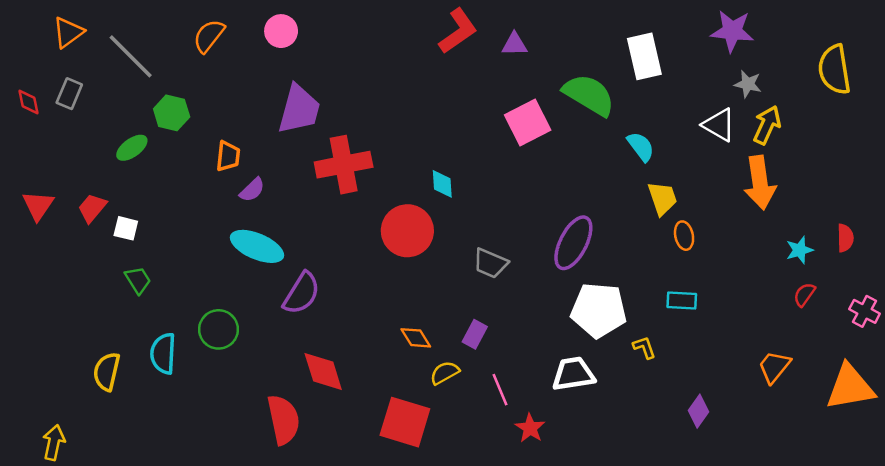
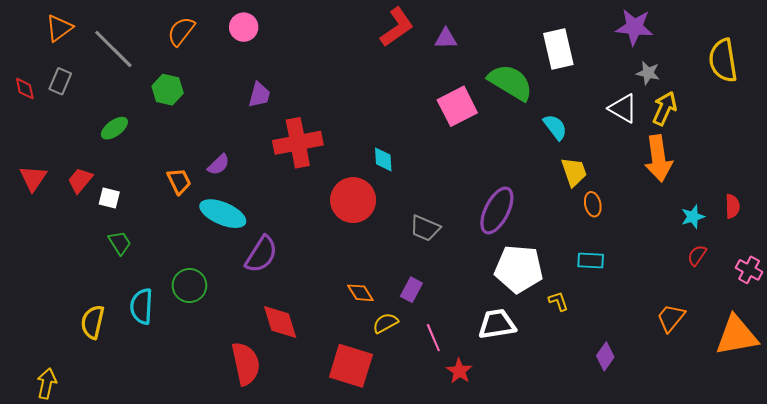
purple trapezoid: (299, 109) -> (259, 95), size x0.6
green hexagon: (172, 113) -> (168, 90), moved
orange trapezoid: (228, 156) -> (179, 181), moved, turned -32

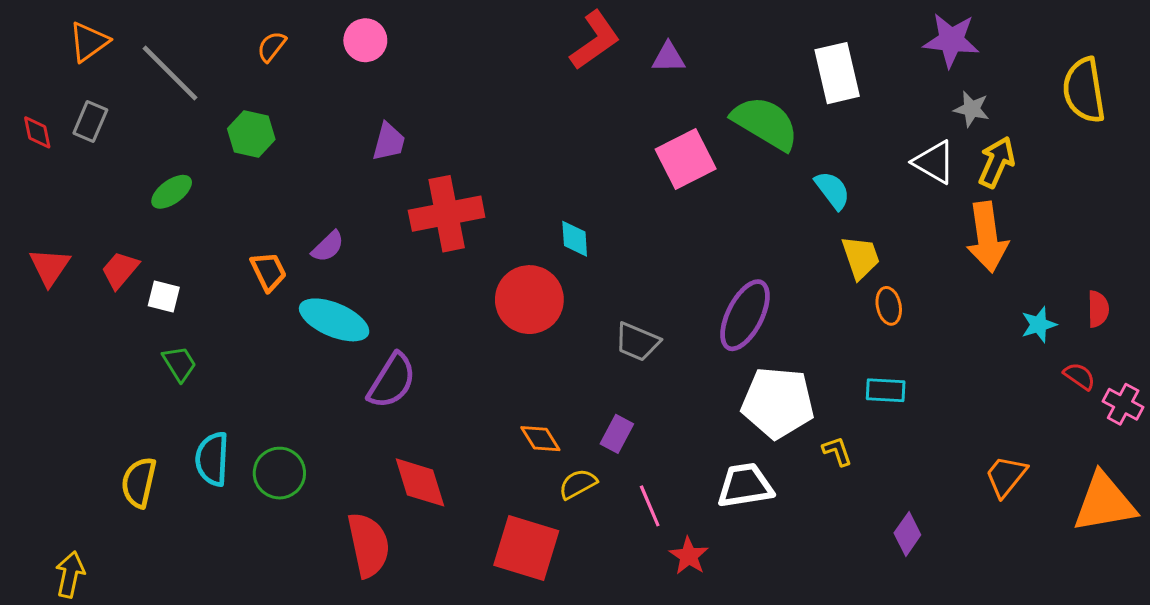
orange semicircle: (181, 31) -> (272, 46), size x0.7
red semicircle: (697, 255) -> (1079, 376), moved, turned 90
green circle: (189, 286) -> (279, 473), moved

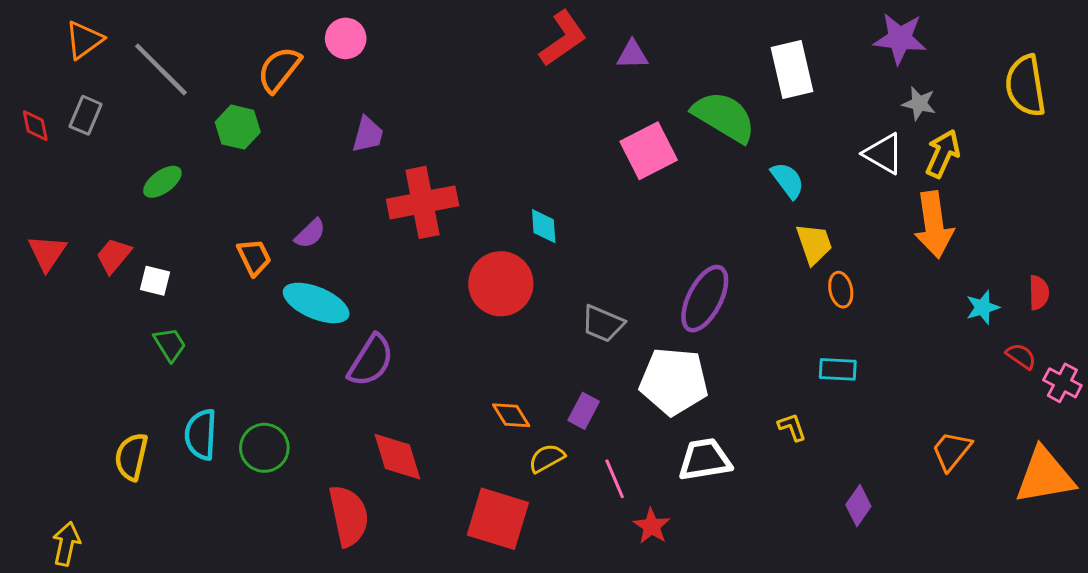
orange semicircle: (272, 46) -> (279, 69), moved, size x1.6
white pentagon: (778, 403) -> (674, 381), moved

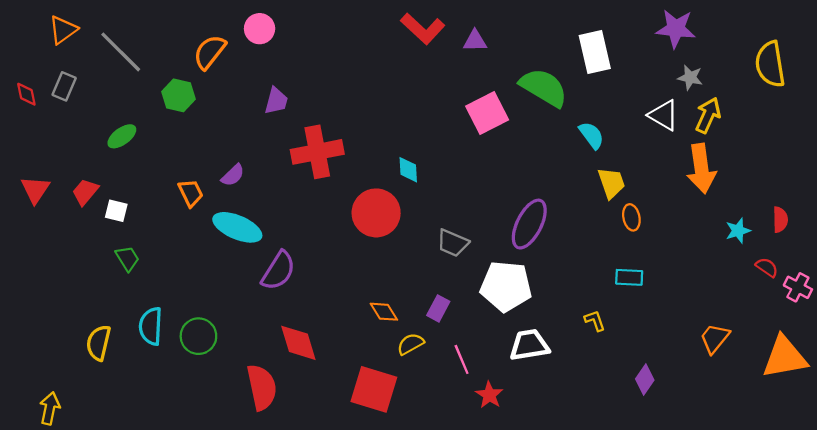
red L-shape: (563, 38) -> (423, 29), turned 78

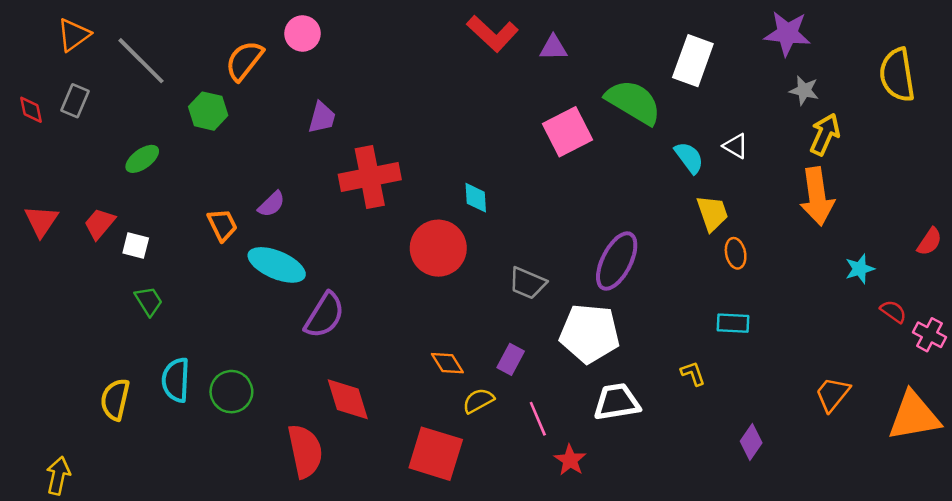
white rectangle: (595, 52) -> (693, 61), turned 33
white triangle: (664, 115) -> (736, 146), moved, size x0.7
red semicircle: (780, 220) -> (930, 242), moved, turned 35

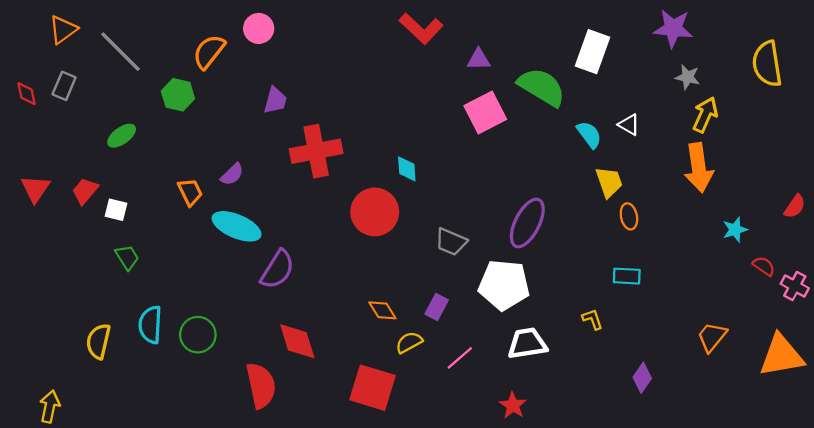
purple triangle: (553, 48) -> (479, 59), moved
pink line: (538, 419) -> (460, 358), turned 72
red star: (570, 460) -> (513, 405), moved

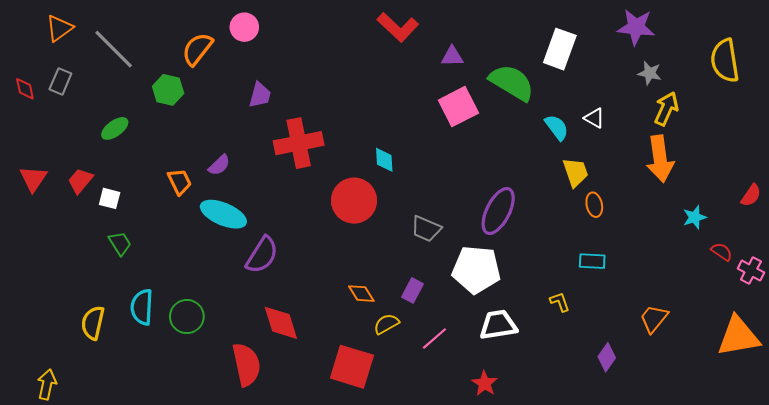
orange trapezoid: (712, 337) -> (654, 319), moved

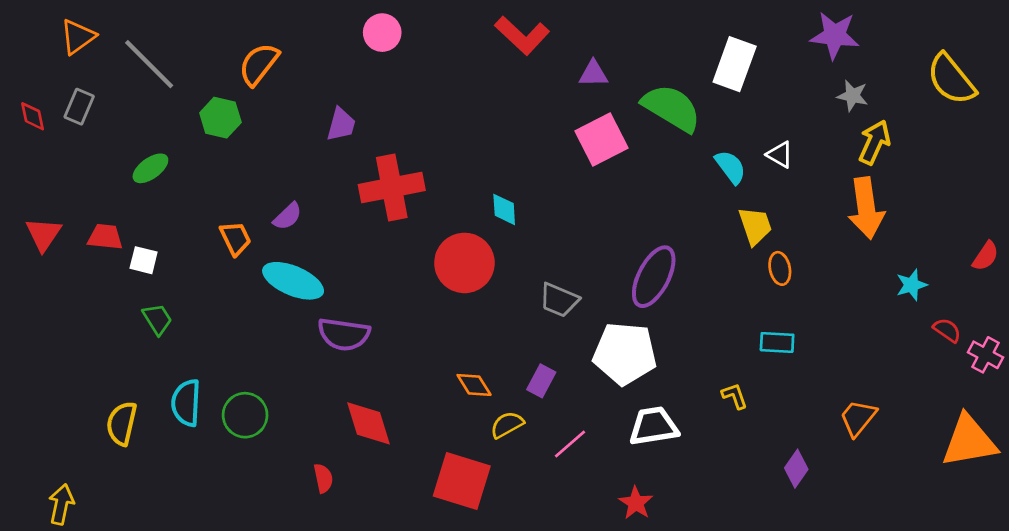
pink circle: (244, 27) -> (382, 33), moved
yellow semicircle: (725, 61) -> (951, 79), turned -30
red trapezoid: (80, 181) -> (105, 237), turned 56
purple semicircle: (262, 255) -> (344, 334), turned 66
red semicircle: (246, 365) -> (323, 478), size x0.5

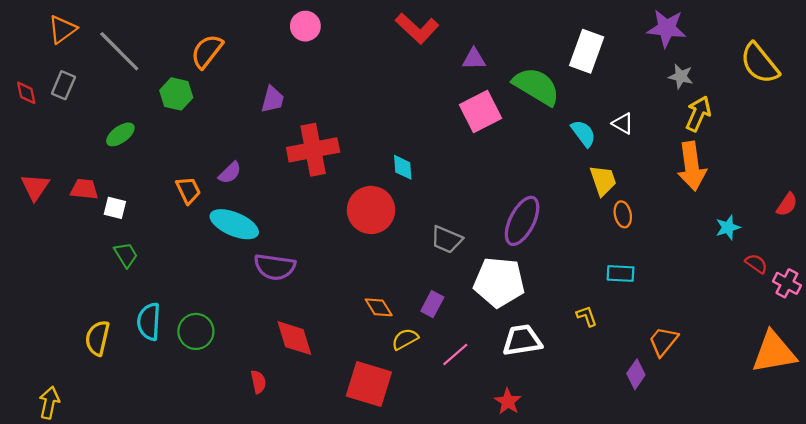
orange trapezoid: (858, 418) -> (663, 341), moved

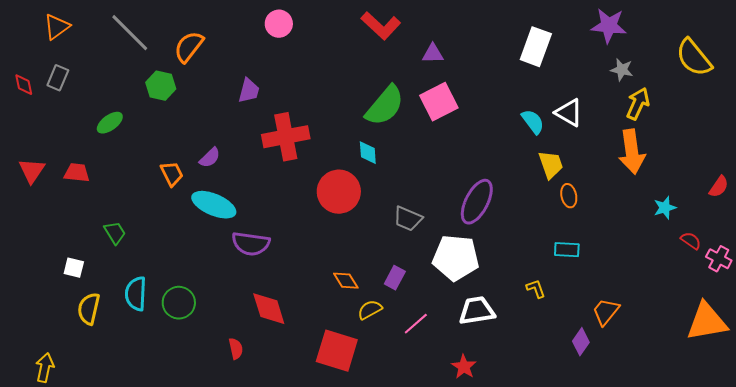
gray line: (119, 51) -> (130, 33), moved
green semicircle: (536, 86) -> (385, 106), moved, turned 99
white triangle: (623, 123) -> (569, 113), size x1.4
white square: (115, 208) -> (74, 268), moved

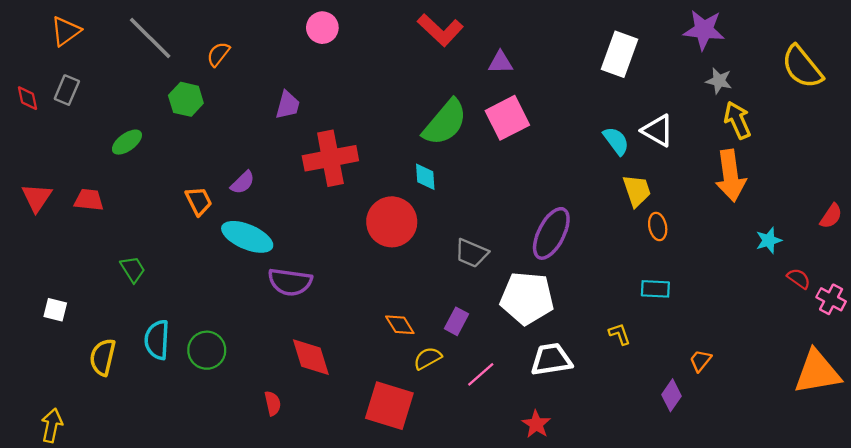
orange semicircle: (189, 47) -> (218, 54), size x0.7
yellow arrow: (638, 104) -> (737, 120), turned -48
white square: (74, 268) -> (55, 310), moved
orange trapezoid: (606, 312) -> (700, 361), size x0.7

